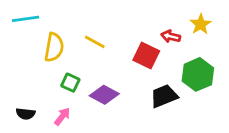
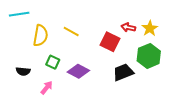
yellow star: (201, 24) -> (150, 28), moved
black semicircle: (26, 114) -> (23, 71), moved

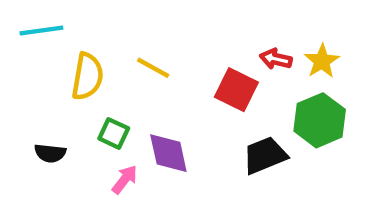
purple diamond: (78, 71) -> (168, 153), turned 50
pink arrow: (47, 88) -> (125, 179), moved

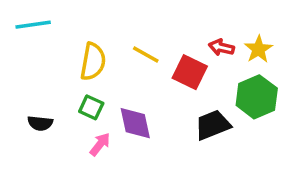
yellow line: (153, 68) -> (146, 55), moved
yellow semicircle: (87, 76) -> (93, 62), moved

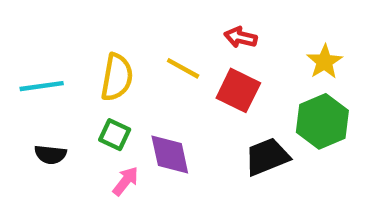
cyan line: (33, 25) -> (42, 86), moved
red arrow: (221, 47) -> (241, 37), moved

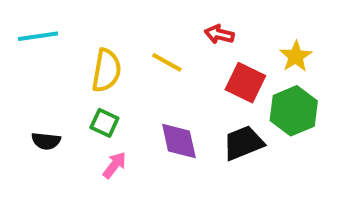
cyan line: (42, 86) -> (38, 36), moved
red square: (238, 90) -> (245, 83), moved
purple diamond: (170, 155) -> (179, 141), moved

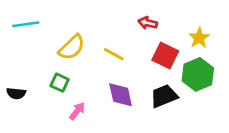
yellow line: (167, 62) -> (114, 54), moved
yellow semicircle: (106, 70) -> (72, 47), turned 36
green square: (104, 123) -> (60, 83), moved
black semicircle: (46, 141) -> (16, 93), moved

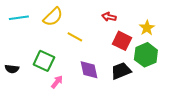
yellow semicircle: (72, 47) -> (53, 17), moved
yellow line: (114, 54) -> (75, 37), moved
green square: (60, 83) -> (44, 61), size x1.5

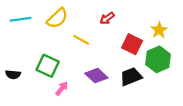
red arrow: (109, 17) -> (107, 18), moved, turned -48
purple diamond: (89, 70) -> (96, 76), turned -35

